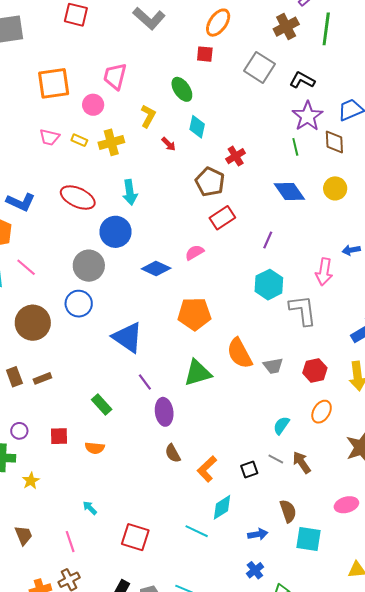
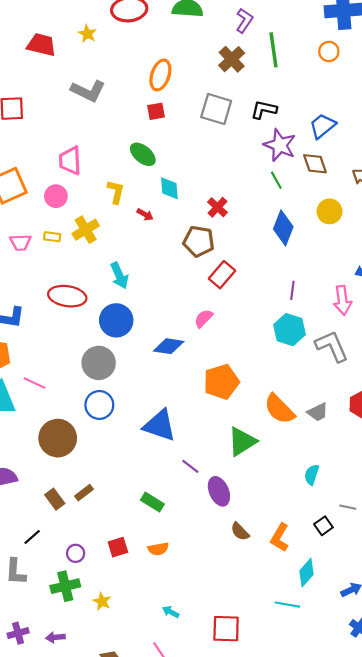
blue diamond: (289, 191) -> (283, 228), turned 72
purple line: (268, 240) -> (292, 290), moved
cyan semicircle: (281, 425) -> (312, 475), moved

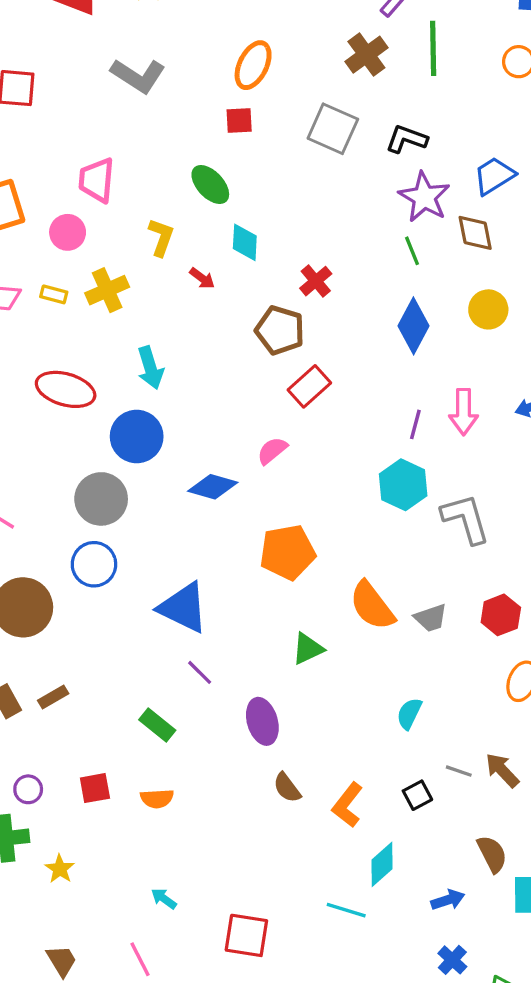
pink arrow: (342, 300) -> (464, 412), moved
green triangle: (242, 441) -> (308, 649), size x0.7
purple line: (190, 466) -> (200, 672), moved

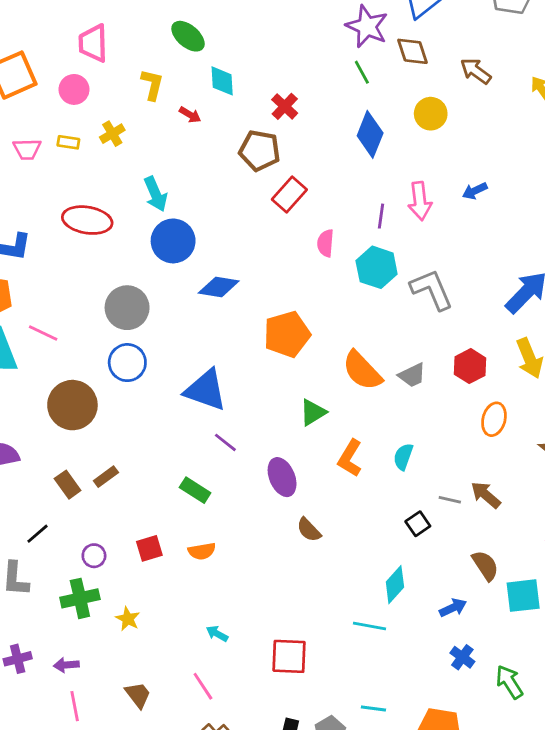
yellow cross: (107, 290) -> (112, 134), size x0.7
blue circle: (137, 436) -> (173, 241), moved
pink semicircle: (272, 451) -> (325, 243), moved, turned -40
orange L-shape: (347, 805) -> (350, 458), moved

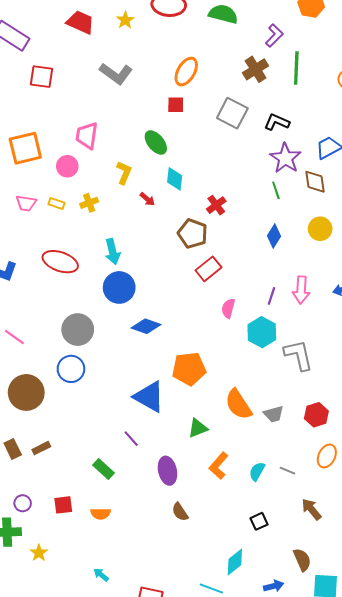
blue diamond: (370, 134) -> (274, 236), size x0.7
blue triangle: (206, 390) -> (149, 397), moved
gray line: (450, 500) -> (288, 471), moved

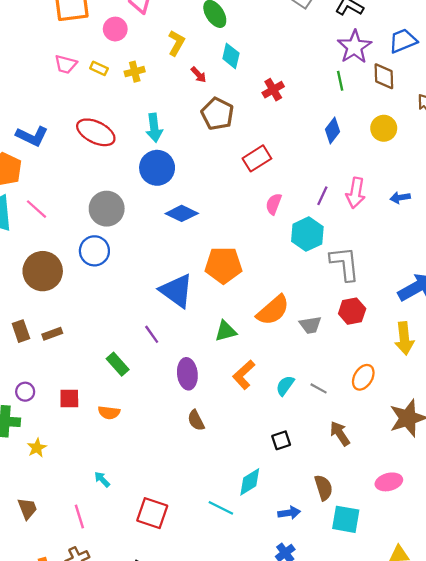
brown pentagon: (193, 234) -> (217, 114), moved
orange semicircle: (238, 404) -> (273, 310), turned -104
red hexagon: (316, 415) -> (352, 311), moved

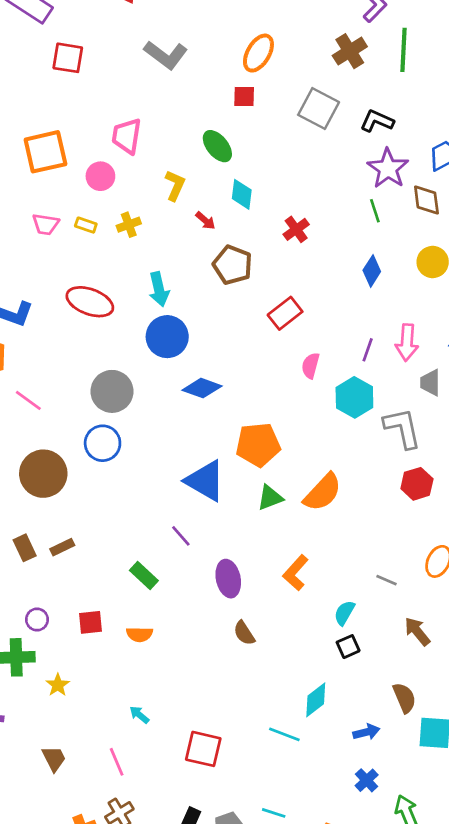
gray trapezoid: (310, 325) -> (430, 383), moved, turned 105
green triangle: (226, 331) -> (270, 498), moved
cyan semicircle: (285, 386) -> (344, 613), moved

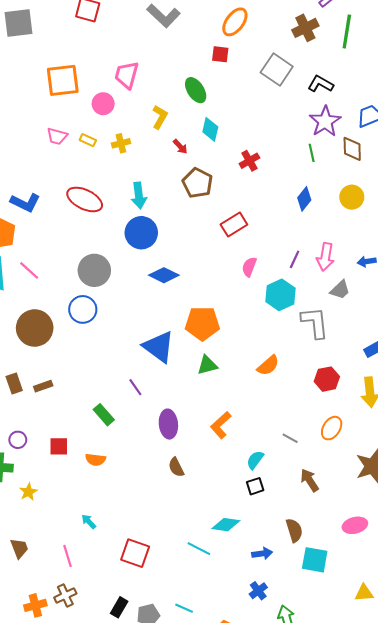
gray trapezoid: (430, 383) -> (340, 290), turned -140
red hexagon: (417, 484) -> (327, 379), moved
orange semicircle: (323, 492) -> (268, 365), moved, size x0.7
cyan diamond: (316, 700) -> (226, 525), turned 40

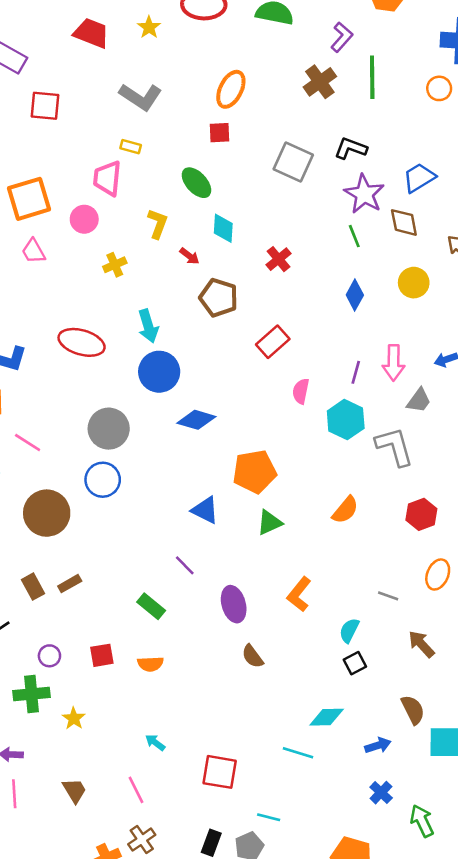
gray square: (277, 70) -> (293, 162), moved
pink trapezoid: (57, 136) -> (33, 251), moved, turned 55
yellow rectangle: (88, 140) -> (131, 147), moved
blue triangle: (159, 347) -> (205, 510), size x0.7
cyan line: (184, 608) -> (269, 817), moved

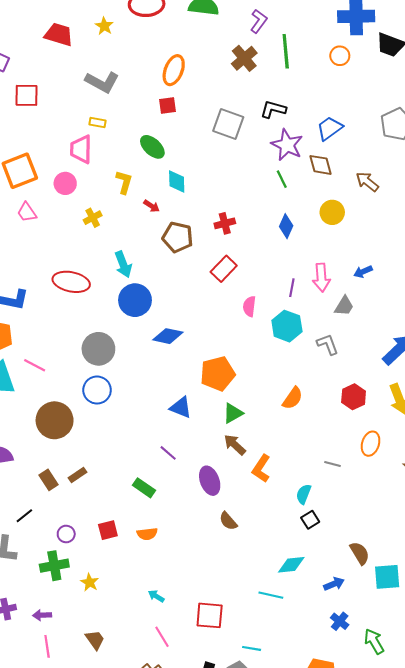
red cross: (279, 259) -> (225, 223), moved, turned 30
gray L-shape: (394, 447) -> (328, 344), size x0.7
brown arrow: (421, 644) -> (235, 445), moved
pink line: (136, 790) -> (162, 637), moved

